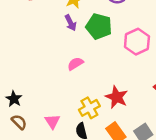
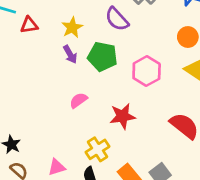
red star: (117, 97) -> (123, 116), moved, turned -30
pink triangle: (52, 121) -> (57, 167), turned 49

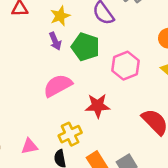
pink semicircle: (78, 100) -> (58, 86), size x1.6

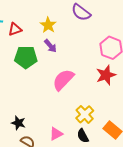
green pentagon: (85, 47) -> (26, 57), moved
red star: (98, 106) -> (106, 75), moved

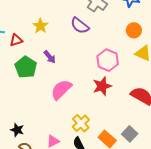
yellow star: (48, 25) -> (40, 26), moved
green pentagon: (26, 57) -> (26, 67), turned 30

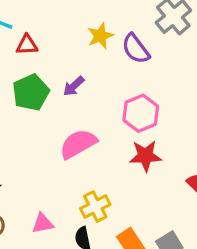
yellow star: (40, 26) -> (100, 36), moved
purple arrow: (50, 57) -> (74, 86), turned 72
pink hexagon: (108, 60) -> (141, 113), moved

